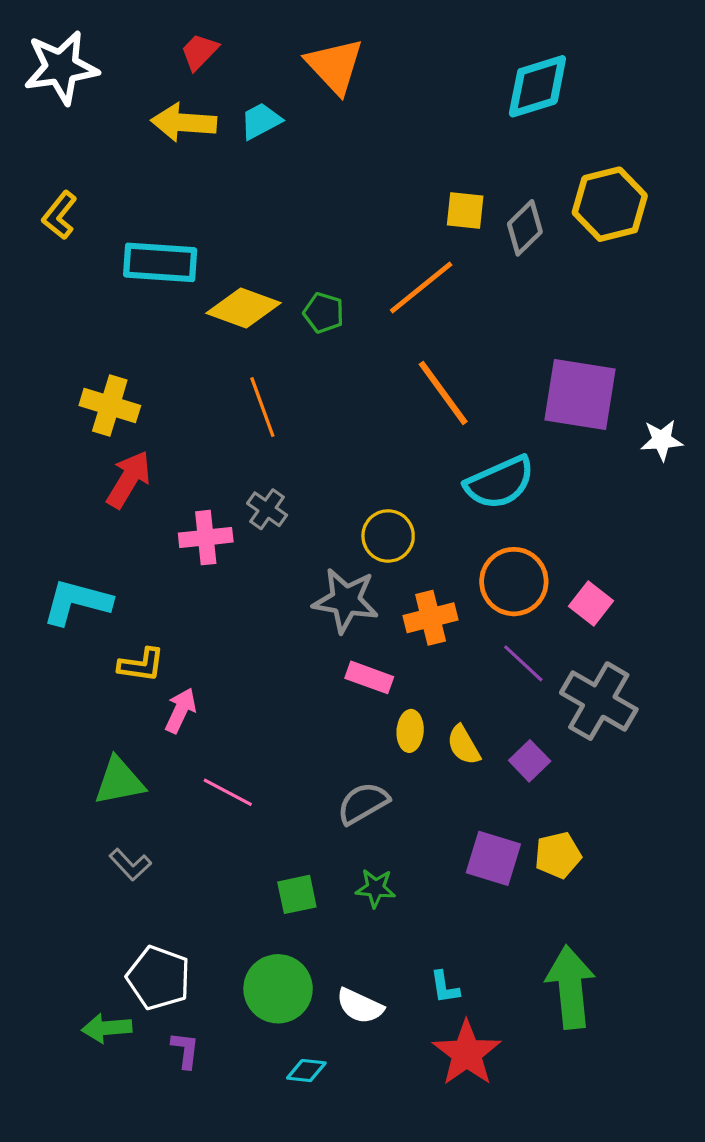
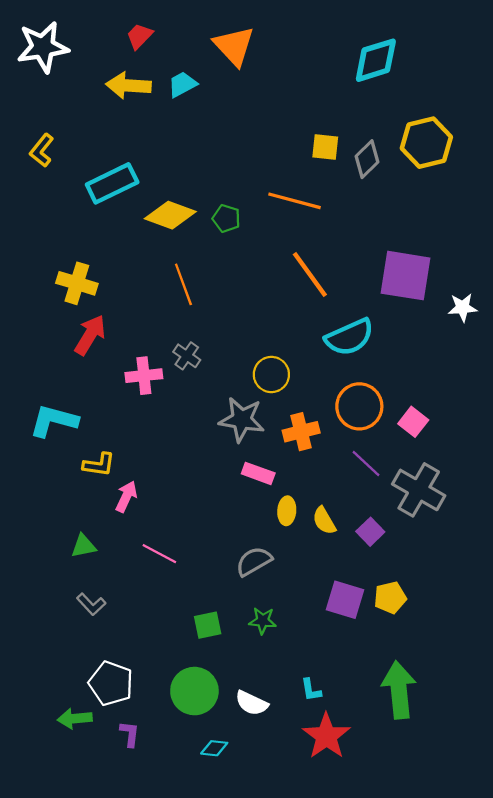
cyan rectangle: (160, 262) -> (112, 183), turned -30
orange line: (421, 288) -> (294, 201), turned 54
green triangle: (119, 781) -> (83, 546), size x0.7

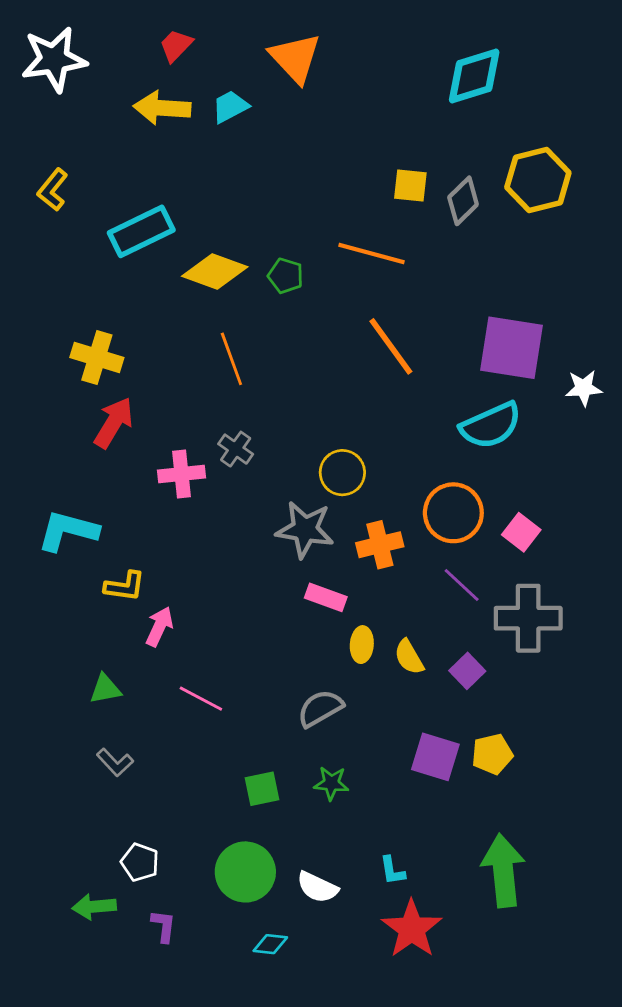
cyan semicircle: (349, 337) -> (491, 425), moved
gray cross: (419, 490) -> (528, 618), turned -30
white pentagon: (111, 683) -> (140, 862), size x0.7

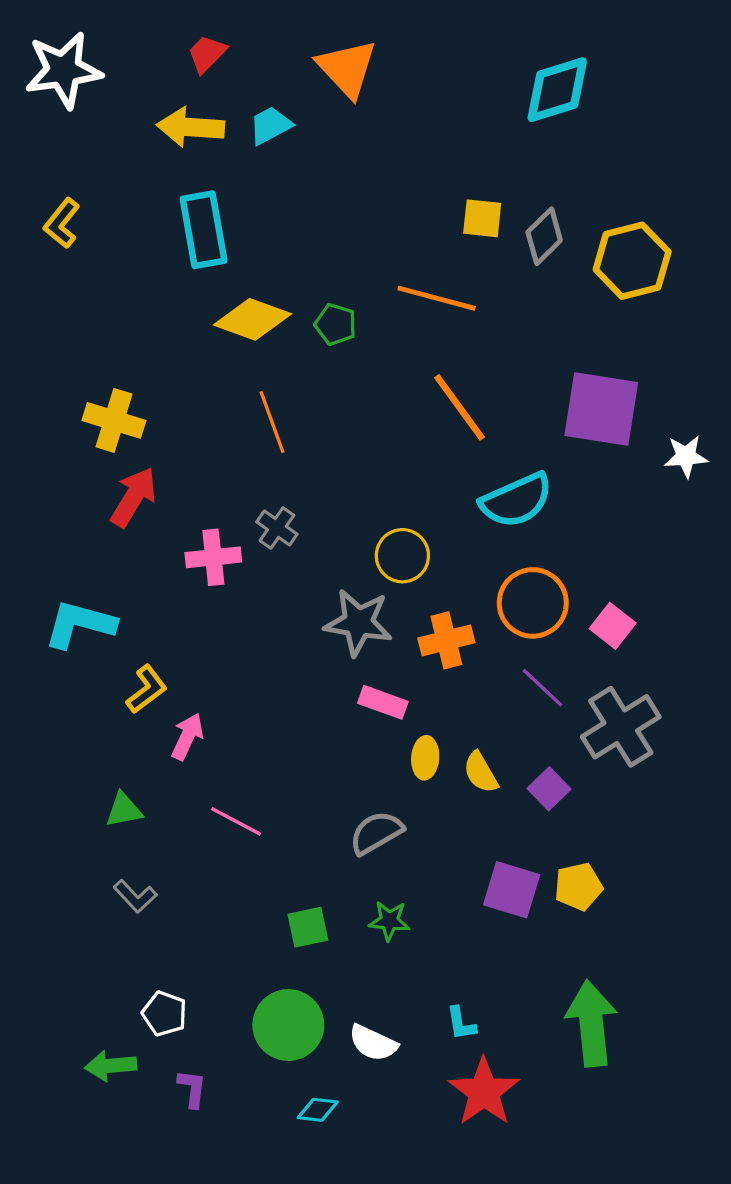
yellow hexagon: (538, 180) -> (632, 261), moved
cyan rectangle: (141, 231) -> (204, 230), moved, turned -74
cyan semicircle: (491, 425) -> (516, 500), moved
yellow L-shape: (125, 586) -> (147, 689), turned -45
gray cross: (528, 618) -> (621, 727), turned -32

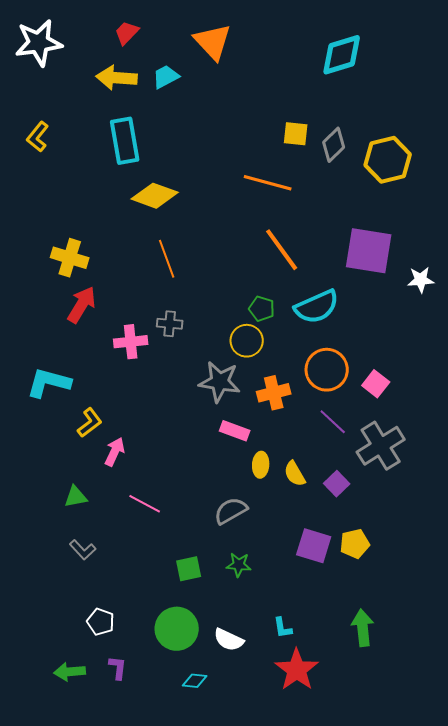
green pentagon: (336, 324) -> (262, 309), moved
gray cross: (277, 528) -> (170, 324), turned -30
green arrow: (591, 1023) -> (363, 628), size x0.7
green arrow: (111, 1066) -> (70, 672), moved

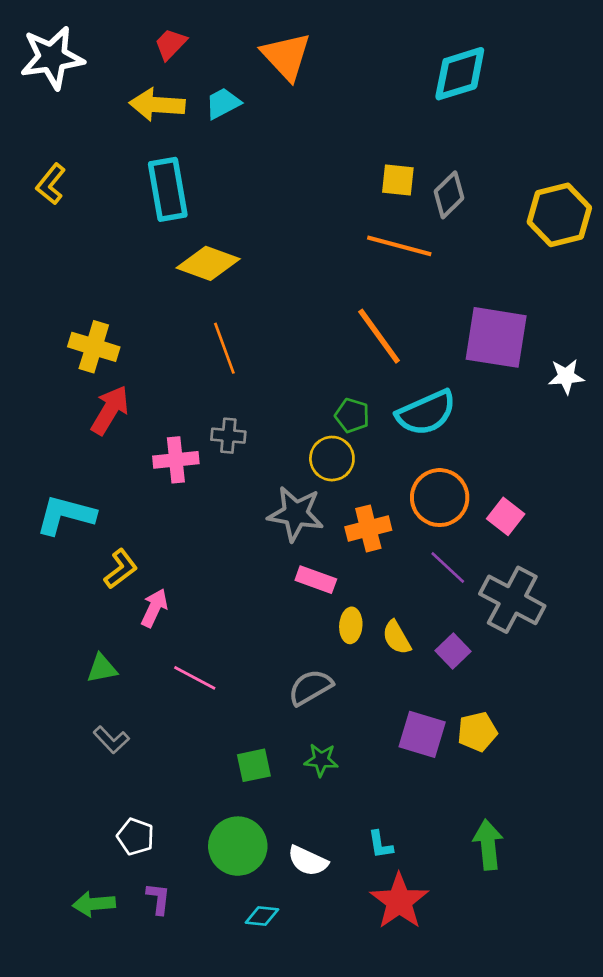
yellow hexagon: (388, 160) -> (559, 215), moved
orange line: (268, 183) -> (399, 246), moved
gray cross: (381, 446) -> (512, 600), turned -30

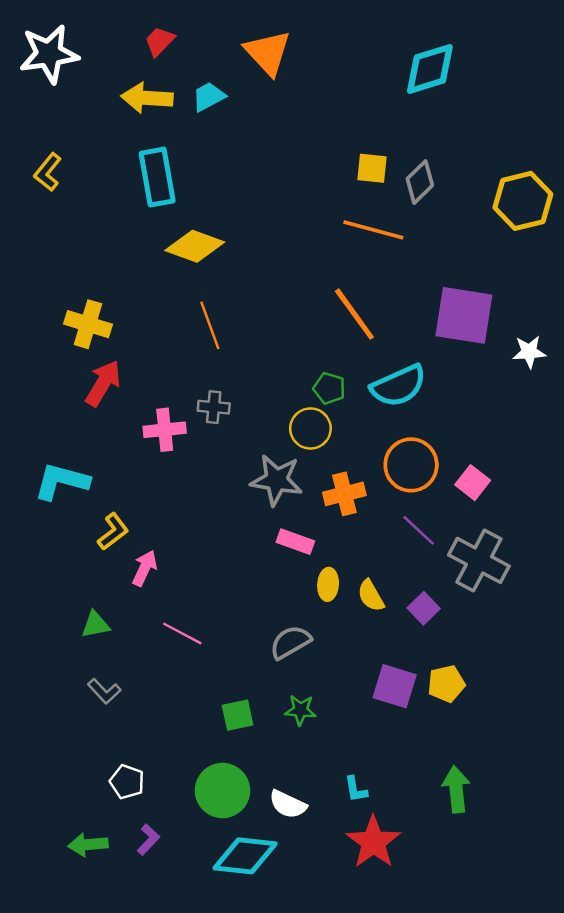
purple L-shape: (158, 899) -> (148, 840), turned 36
cyan diamond: (262, 916) -> (245, 856), size x2.0

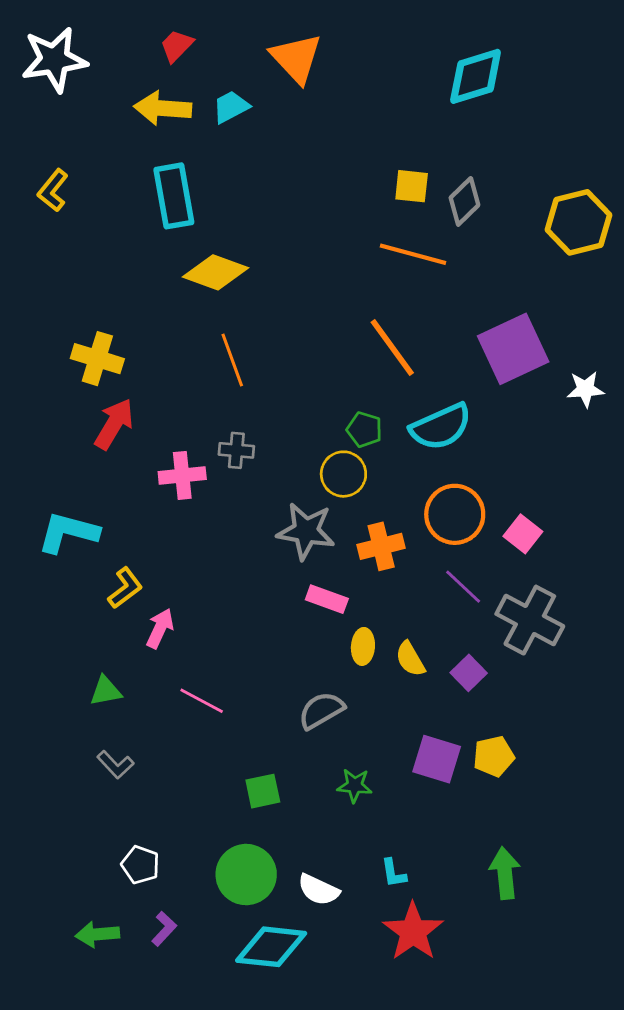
purple square: (464, 315) -> (513, 349), turned -34
green star: (300, 710) -> (355, 786), moved

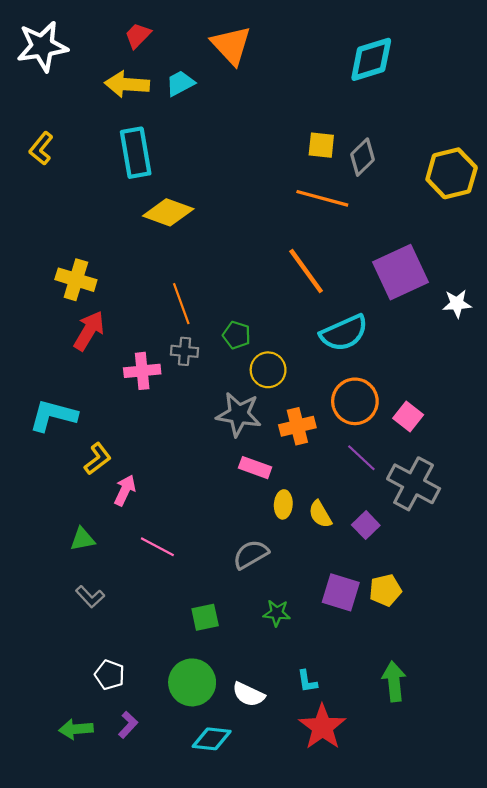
orange line: (232, 360) -> (181, 304), moved
green pentagon: (364, 430) -> (237, 335), moved
cyan diamond: (271, 947) -> (212, 739), size x0.7

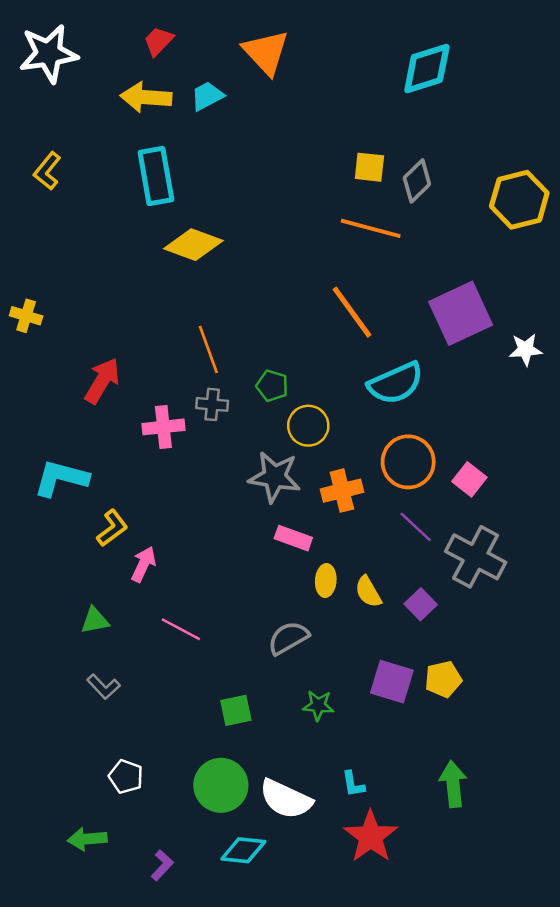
yellow cross: (76, 280) -> (26, 316), moved, size x0.7
white semicircle: (249, 694) -> (286, 799), size x1.4
purple L-shape: (128, 725) -> (162, 865), moved

